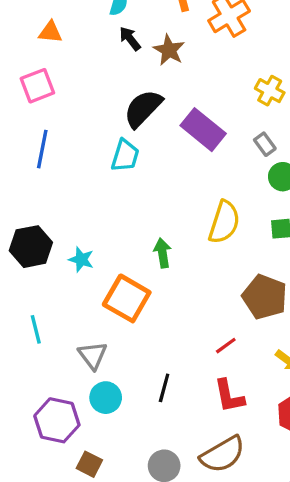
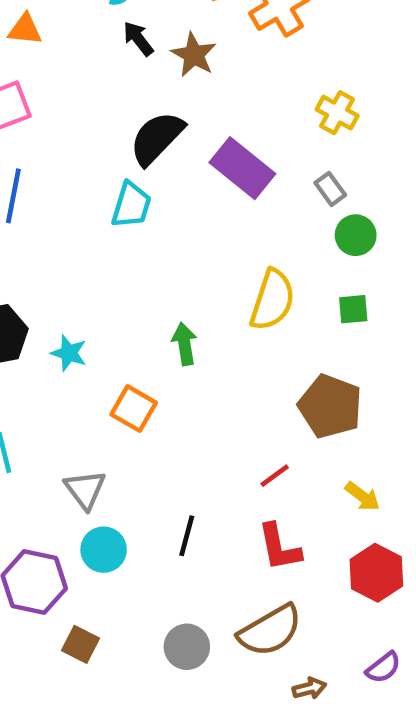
orange square: (127, 298) -> (134, 409), size x0.7

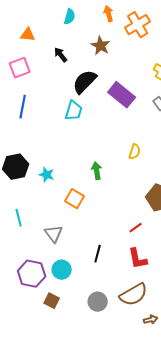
black arrow: (138, 39) -> (61, 55), moved
yellow semicircle: (272, 300) -> (135, 152), size x0.6
cyan circle: (104, 550) -> (62, 270), moved

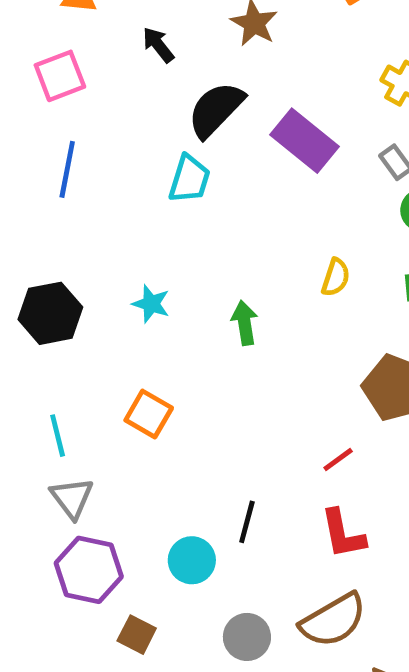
cyan star: (47, 175) -> (151, 304), moved
orange square: (75, 199) -> (149, 414), moved
gray triangle: (54, 234) -> (72, 498), moved
cyan circle: (62, 270) -> (192, 560), moved

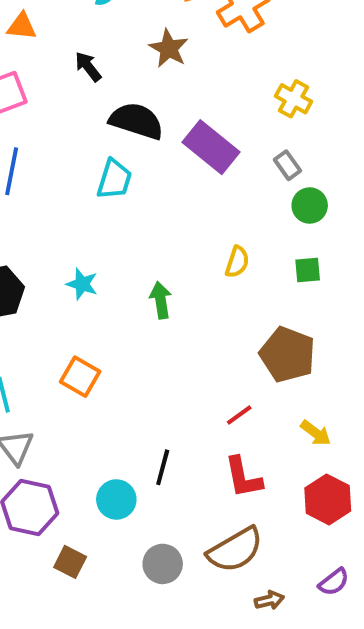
black semicircle: (216, 109) -> (136, 121), turned 64

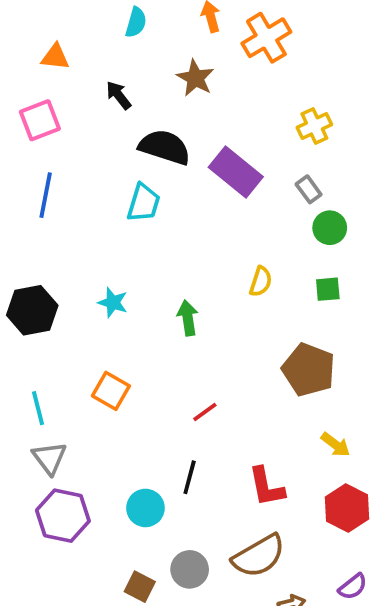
yellow cross: (294, 99) -> (314, 126), turned 36
red line: (239, 415) -> (205, 412), moved
brown square: (70, 562) -> (140, 587), moved

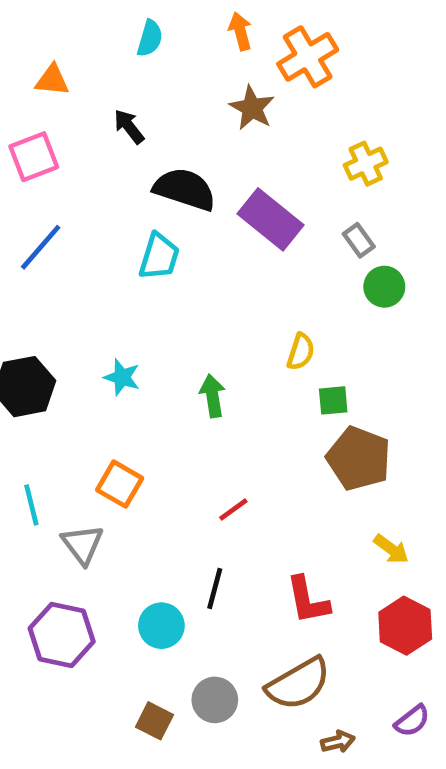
brown star: (195, 78) -> (252, 108), moved
blue line: (46, 195) -> (41, 247), turned 30
green square: (328, 289) -> (333, 400), moved
gray triangle: (49, 458) -> (82, 544), moved

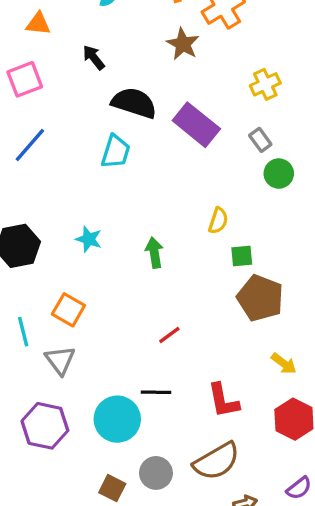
orange square: (120, 484) -> (68, 310), moved
black line: (215, 588) -> (156, 392), turned 76
cyan circle: (161, 626) -> (117, 419), size x1.4

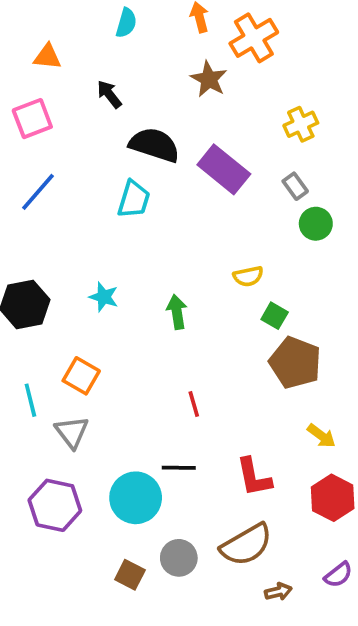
yellow semicircle: (218, 221) -> (248, 276), turned 60
green square: (242, 256) -> (275, 316), turned 35
red line: (169, 335) -> (194, 404), turned -70

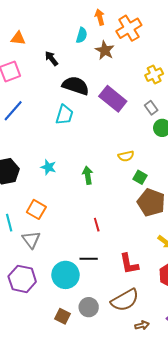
cyan semicircle: (126, 23) -> (82, 35), moved

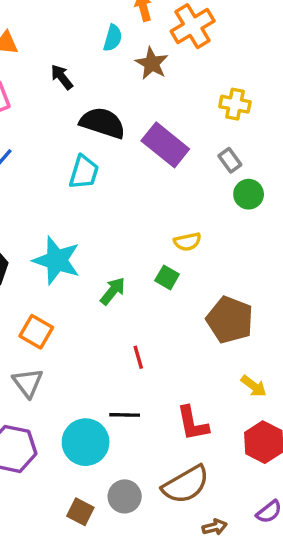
yellow cross: (154, 75) -> (235, 104), turned 36
cyan star: (48, 167) -> (57, 260), size x1.8
green arrow: (88, 175) -> (113, 291), moved, turned 48
green square: (140, 177) -> (167, 277), moved

